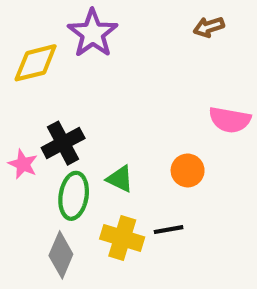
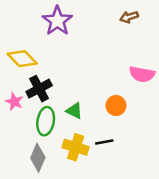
yellow diamond: (36, 63) -> (22, 59), moved, turned 60

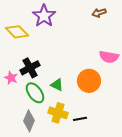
yellow diamond: (22, 59) -> (17, 32), moved
orange circle: (116, 106) -> (89, 81), size x1.5
green ellipse: (46, 121) -> (35, 93), turned -45
black line: (104, 142) -> (80, 119), moved

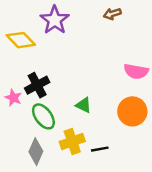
brown arrow: (99, 13) -> (112, 14), moved
orange circle: (89, 81) -> (132, 111), moved
green triangle: (57, 85) -> (84, 105), moved
yellow cross: (58, 113) -> (72, 141), turned -36

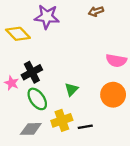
purple star: (55, 20) -> (47, 17), turned -30
green triangle: (84, 105) -> (71, 89), turned 48
gray diamond: (36, 152) -> (31, 129), turned 65

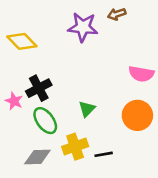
purple star: (47, 17) -> (83, 27), moved

